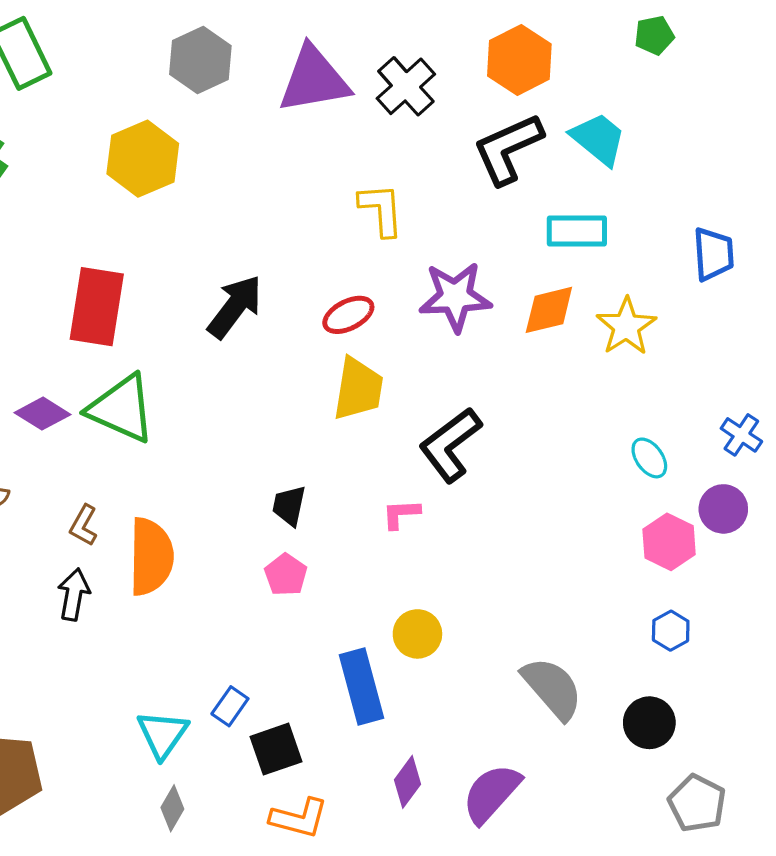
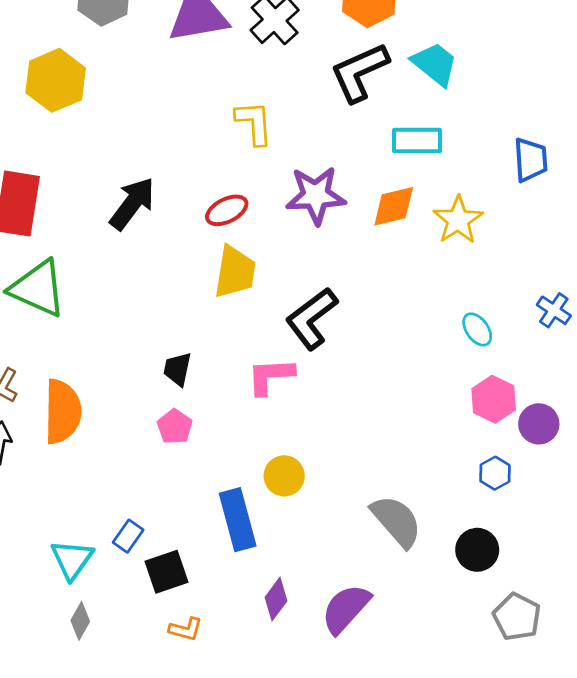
purple circle: (723, 509) -> (539, 424), moved
pink L-shape: (401, 514) -> (271, 376), size x1.5
orange L-shape: (299, 818) -> (186, 629), size x0.7

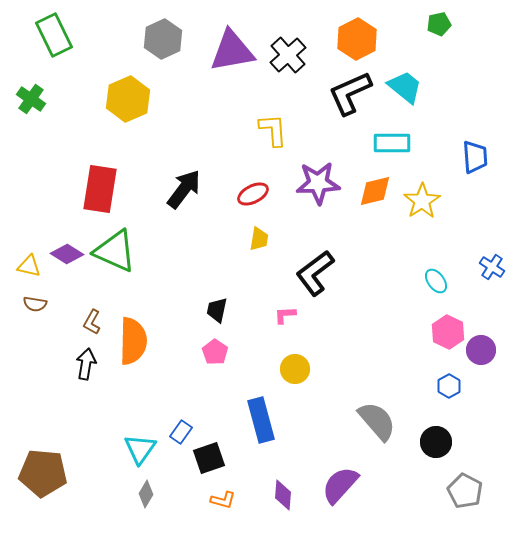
yellow trapezoid: (235, 272) -> (259, 239), size x0.6
pink L-shape: (271, 376) -> (285, 315), size x0.6
yellow circle: (284, 476) -> (295, 369), moved
purple diamond: (276, 599) -> (283, 495), moved, turned -32

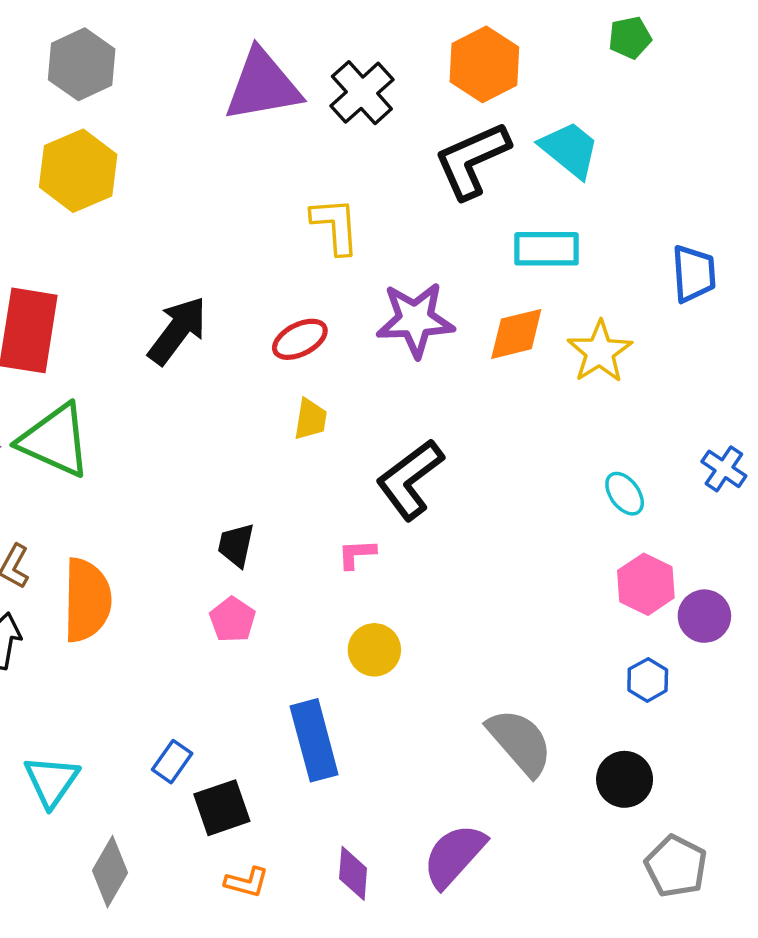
gray hexagon: (163, 39) -> (82, 64), moved
cyan triangle: (140, 449) -> (51, 781), moved
gray diamond: (146, 494) -> (110, 872), size x1.4

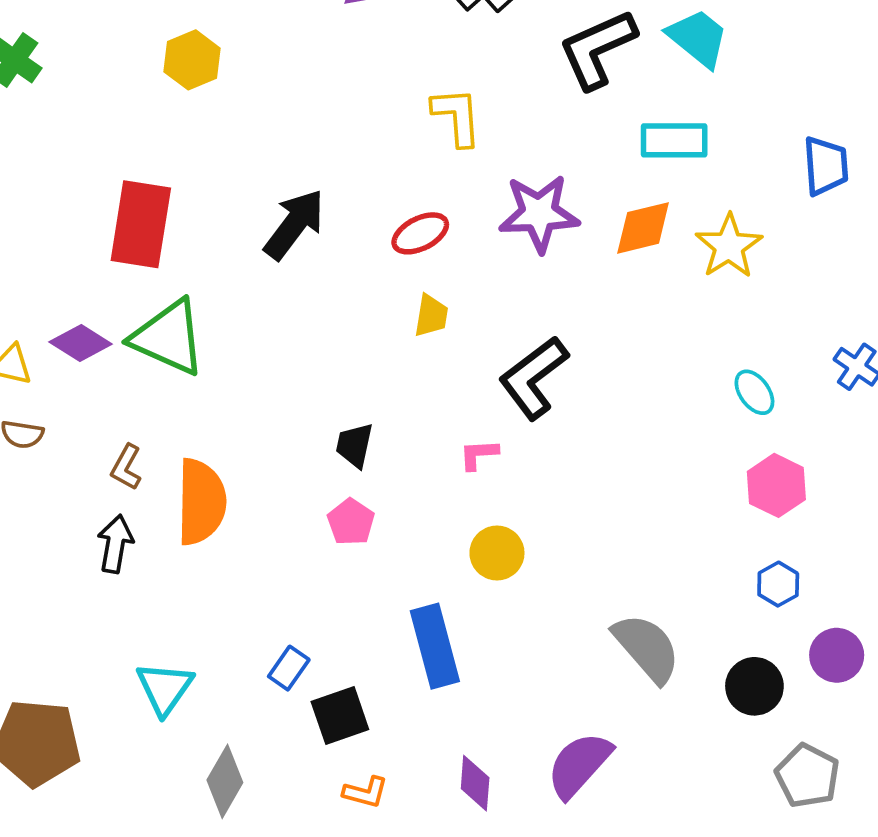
yellow hexagon: (78, 171) -> (192, 60), size x0.7
purple circle: (704, 616) -> (837, 655), moved

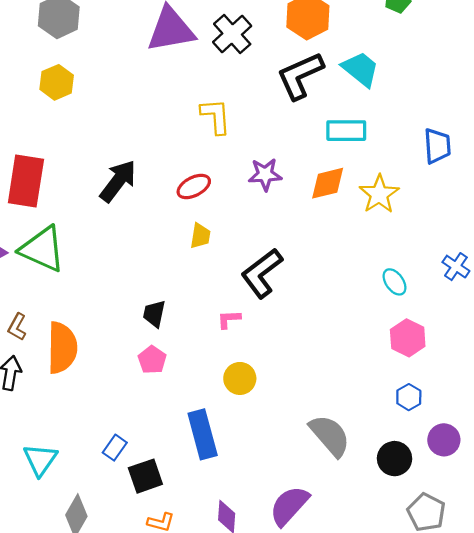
purple star: (539, 213) -> (265, 174), size x0.7

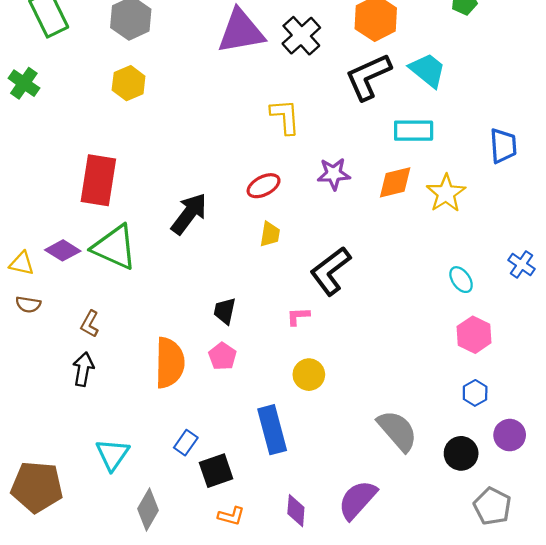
black arrow: (118, 181) -> (189, 214), moved
orange semicircle: (62, 348) -> (170, 363), moved

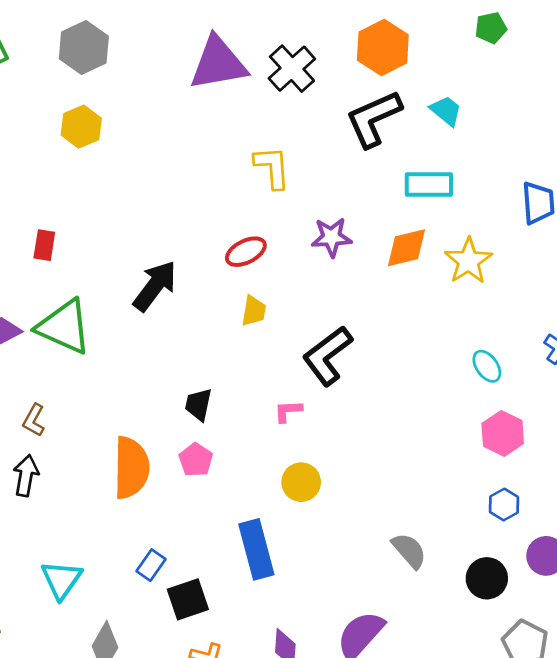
cyan trapezoid: (428, 70) -> (446, 111), size x0.7
red rectangle: (98, 180) -> (44, 245), size x0.5
gray semicircle: (397, 431) -> (409, 551), size x0.7

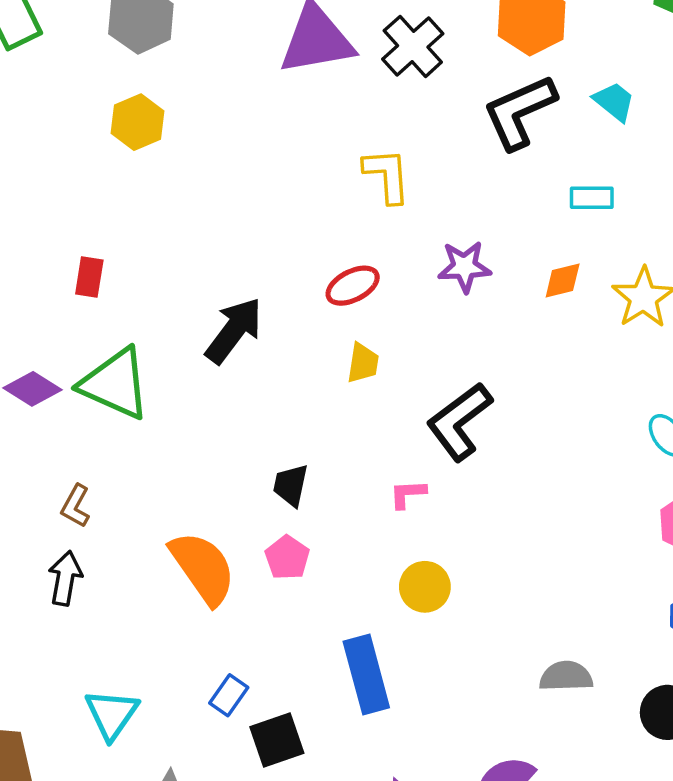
cyan rectangle: (429, 184) -> (592, 198), size x0.7
orange diamond: (407, 248) -> (563, 280), size x0.7
orange semicircle: (131, 468) -> (203, 568), turned -36
gray semicircle: (409, 551) -> (566, 676), turned -51

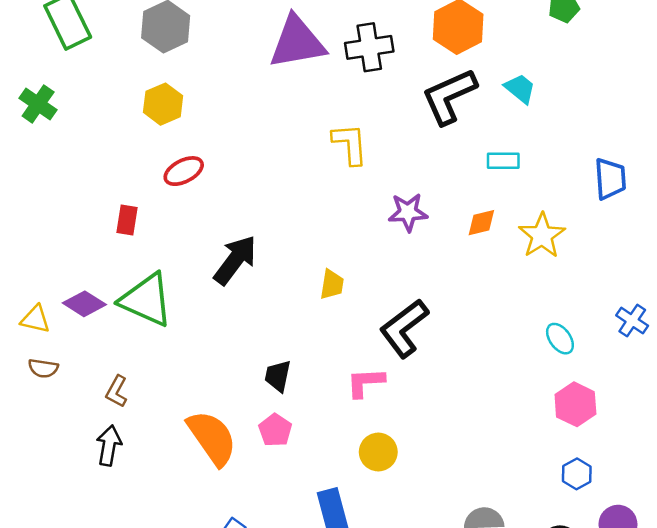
black cross: (413, 46) -> (369, 47), turned 33
red ellipse: (353, 286) -> (184, 171), moved
pink L-shape: (408, 494) -> (365, 382), size x1.4

